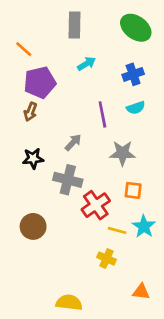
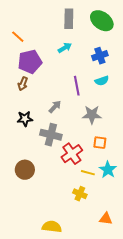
gray rectangle: (74, 25) -> (69, 19), moved

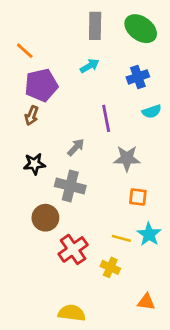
cyan semicircle: (102, 81) -> (152, 111), moved
red cross: (72, 154) -> (73, 249), moved
brown circle: (25, 170) -> (45, 218), moved

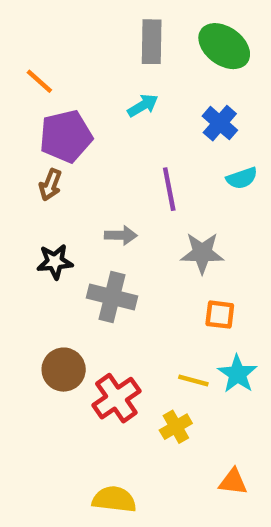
blue cross: (138, 77) -> (220, 123), turned -30
gray arrow: (76, 147) -> (121, 235), turned 48
brown circle: (45, 218) -> (64, 370), moved
yellow cross: (110, 267) -> (176, 427), turned 36

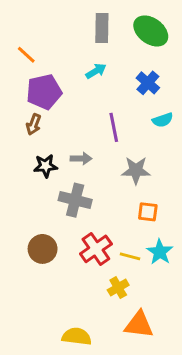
black star: (55, 262) -> (46, 166), moved
red cross: (116, 398) -> (96, 249), moved
orange triangle: (233, 482) -> (139, 325), moved, size x1.5

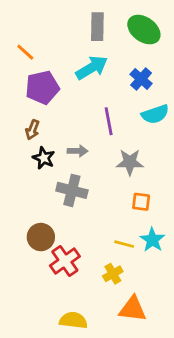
cyan arrow: (96, 71) -> (92, 68), size x1.6
cyan semicircle: (163, 120) -> (155, 114), size x1.4
brown arrow: (34, 124) -> (32, 130), moved
black star: (46, 166) -> (44, 158), turned 30
red cross: (96, 249) -> (65, 261), moved

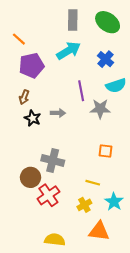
gray star: (130, 162) -> (100, 109), moved
gray cross: (72, 190) -> (53, 160), moved
cyan star: (152, 240) -> (114, 202), moved

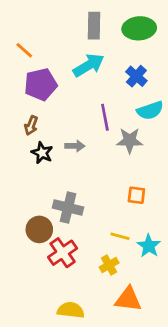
green ellipse: (108, 22) -> (139, 28), turned -40
cyan star: (114, 202) -> (149, 246), moved

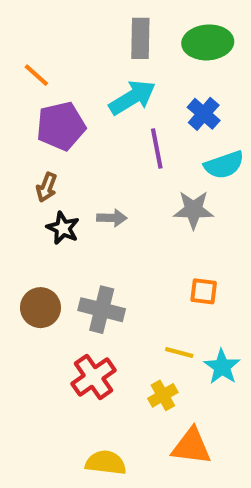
purple line: (105, 117) -> (157, 149), moved
brown circle: (39, 229) -> (40, 308), moved

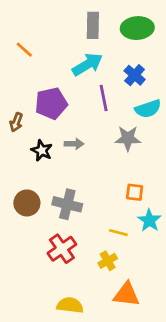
purple pentagon: (61, 126) -> (51, 103), moved
brown arrow: (47, 187) -> (16, 122), moved
cyan star: (222, 367) -> (149, 220), moved

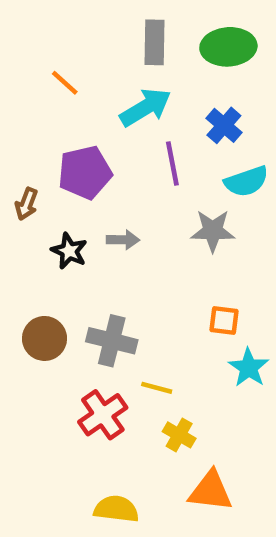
orange line: (24, 50) -> (65, 83), moved
yellow line: (118, 233) -> (157, 388), moved
yellow cross: (108, 261) -> (179, 435), turned -30

